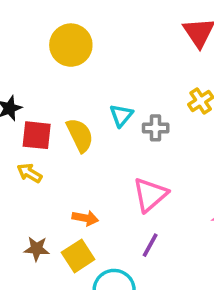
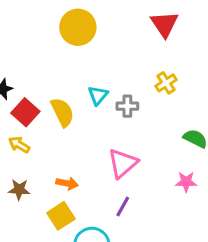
yellow circle: (71, 45) -> (78, 27), moved
red square: (37, 135) -> (25, 112), turned 36
brown star: (37, 249) -> (19, 190), moved

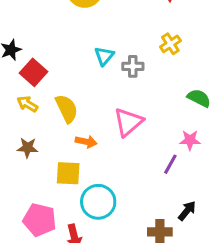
yellow semicircle: (62, 112) -> (67, 109), moved
orange arrow: (67, 183) -> (86, 142), moved
purple line: (123, 207) -> (170, 164), moved
yellow square: (61, 216) -> (68, 173), turned 36

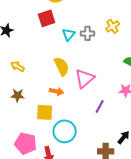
gray cross: (133, 66) -> (88, 33), moved
red square: (34, 72) -> (47, 18), moved, turned 30
yellow semicircle: (67, 109) -> (62, 66), moved
purple line: (170, 164) -> (100, 106), moved

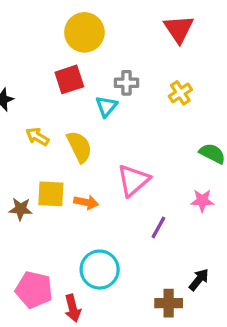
gray cross: (88, 33) -> (127, 83), moved
yellow arrow: (18, 66) -> (37, 137), moved
yellow semicircle: (62, 66) -> (79, 147), moved
yellow square: (45, 112) -> (51, 194), moved

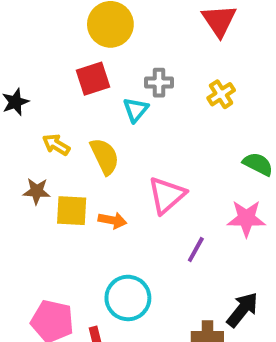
pink star: (202, 201) -> (246, 218), size x1.4
brown star: (21, 209) -> (37, 191), moved
black arrow: (199, 280) -> (242, 310), size x1.4

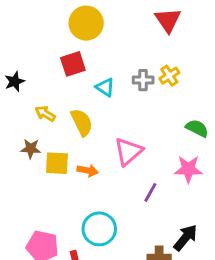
gray cross: (159, 83) -> (143, 80), moved
cyan triangle: (136, 110) -> (105, 87), turned -36

